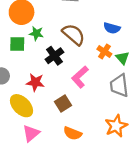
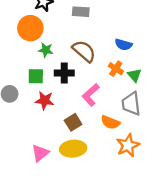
green square: (17, 44) -> (36, 76), moved
black cross: (54, 56) -> (64, 73), turned 36
yellow ellipse: (22, 106) -> (73, 149), moved, turned -50
orange semicircle: (73, 133) -> (110, 122), moved

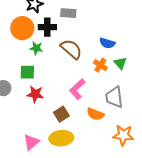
black cross: (64, 73) -> (47, 27), moved
green triangle: (134, 75) -> (120, 63), moved
orange star: (128, 145) -> (123, 135), moved, turned 30

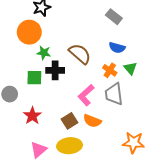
gray rectangle: (68, 13) -> (114, 17), moved, turned 35
black cross: (47, 27) -> (55, 70), moved
red star: (35, 94) -> (32, 116), moved, turned 30
gray trapezoid: (114, 97) -> (114, 94), moved
orange semicircle: (95, 114) -> (92, 121), moved

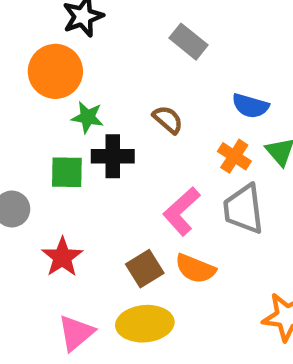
gray rectangle: (114, 17) -> (188, 42), moved
brown semicircle: (80, 54) -> (168, 120), size x0.6

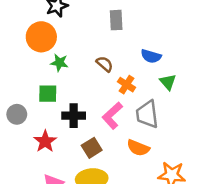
gray rectangle: (188, 42) -> (116, 20), turned 48
black cross: (113, 156) -> (74, 116), moved
orange cross: (234, 156) -> (127, 85), moved
orange semicircle: (195, 269) -> (138, 148), moved

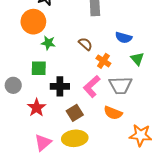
gray trapezoid: (147, 114) -> (120, 85), turned -85

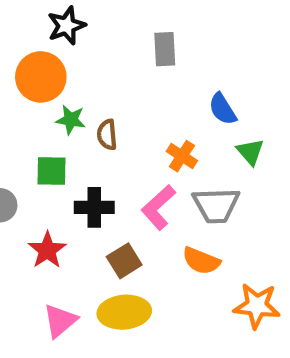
blue semicircle: (124, 38) -> (223, 109), turned 42
brown semicircle: (85, 44) -> (107, 135), moved, turned -136

